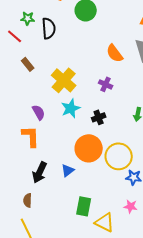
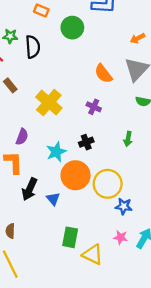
cyan star: (71, 108) -> (56, 152), moved
purple semicircle: (39, 112) -> (22, 137), turned 49
blue triangle: (68, 170) -> (53, 199), turned -32
black arrow: (40, 172) -> (30, 189), moved

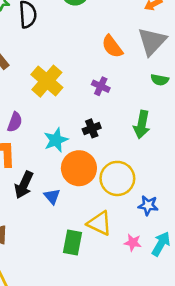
green arrow: (128, 139) -> (142, 125), size x1.5
blue star: (124, 206) -> (148, 205), moved
yellow triangle: (93, 254) -> (99, 223), moved

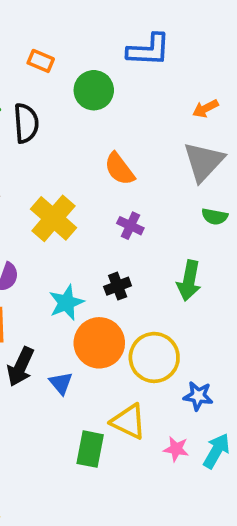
orange semicircle: (112, 46) -> (119, 169), moved

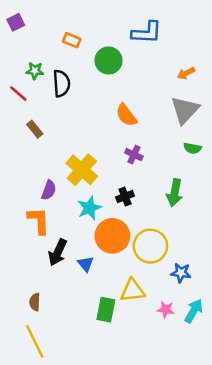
yellow cross: (54, 218) -> (82, 170), moved
yellow triangle: (129, 422) -> (133, 291), turned -32

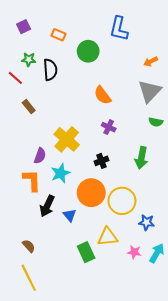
purple square: (16, 22) -> (24, 27), moved
blue L-shape: (147, 33) -> (119, 29), turned 100
cyan star: (89, 208) -> (60, 173), moved
brown semicircle: (35, 302) -> (29, 246), turned 136
green rectangle: (106, 310) -> (86, 252), turned -36

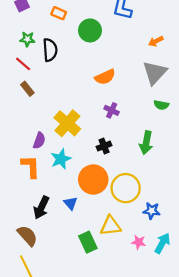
red line: (15, 78) -> (23, 64), moved
orange semicircle: (102, 95) -> (105, 77), turned -78
black arrow: (47, 206) -> (41, 208), moved
brown semicircle: (29, 246) -> (27, 236), size x1.5

